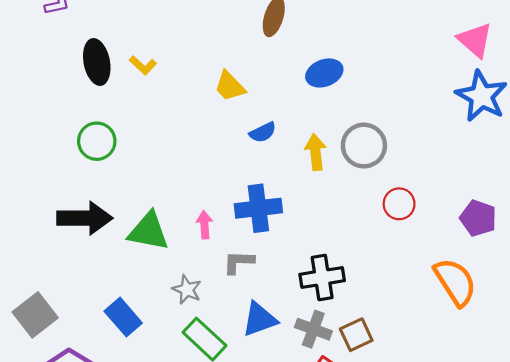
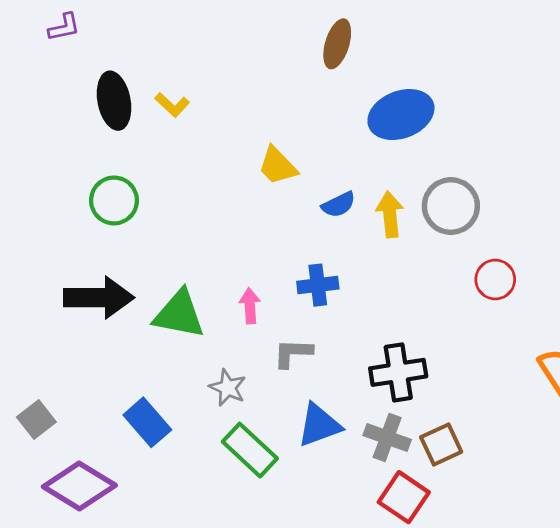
blue ellipse: (324, 73) -> (401, 115), size x1.4
yellow trapezoid: (230, 86) -> (278, 166), moved
blue semicircle: (263, 132) -> (339, 205), moved
blue cross: (258, 208) -> (318, 285), size x0.7
gray square: (35, 315) -> (36, 420), size x0.7

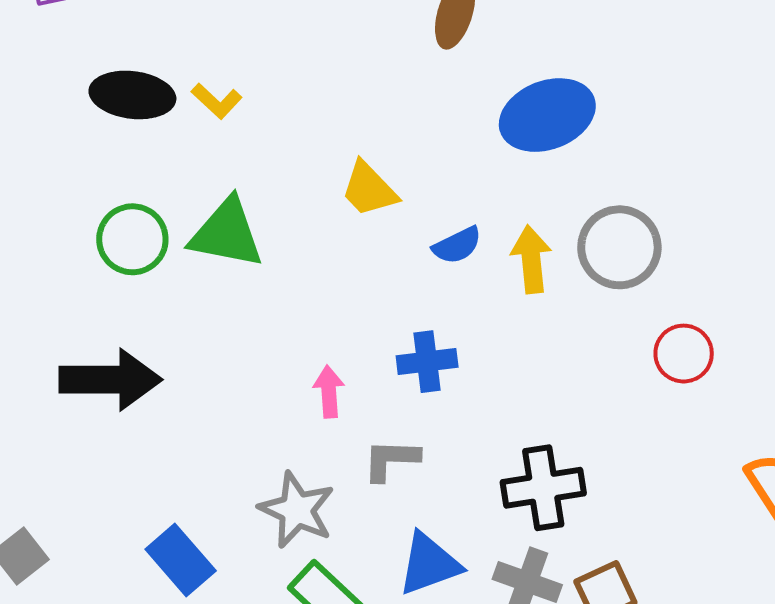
black ellipse: (114, 101) -> (132, 95), turned -72
green triangle: (179, 314) -> (227, 233), moved
gray star: (228, 388) -> (297, 510), size x1.4

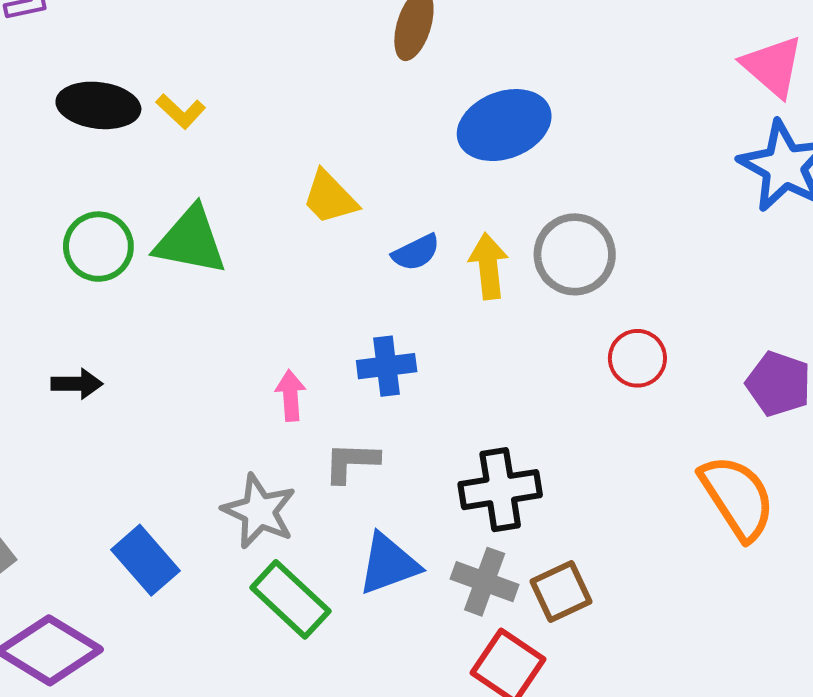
black arrow: (110, 380) -> (77, 384), size x0.5

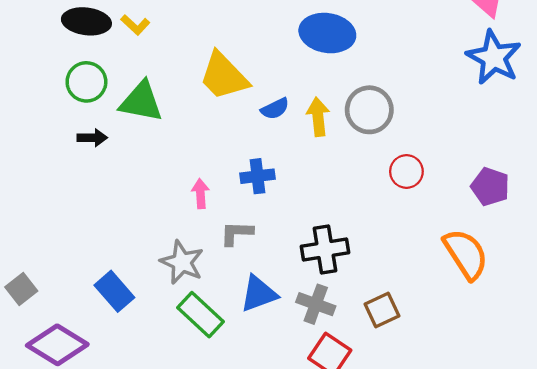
blue ellipse: (504, 125) -> (327, 33), turned 30
yellow trapezoid: (330, 198) -> (224, 76), size x1.5
green circle: (98, 247) -> (86, 82), moved
black arrow: (77, 384) -> (92, 138), moved
brown square: (561, 592) -> (382, 310), moved

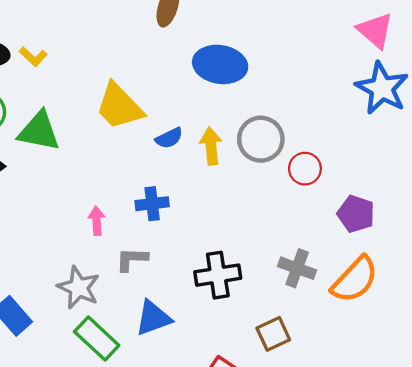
red circle: (406, 171) -> (305, 169), moved
purple pentagon: (490, 187) -> (356, 214), moved
orange semicircle: (466, 254) -> (355, 280), turned 76
gray cross: (316, 304) -> (297, 268), moved

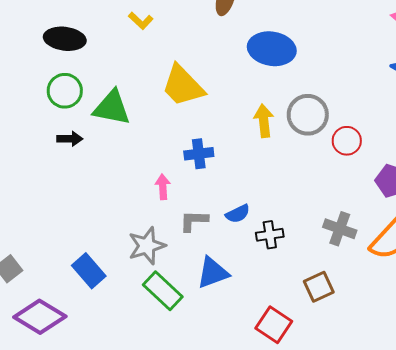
yellow L-shape: (33, 57) -> (141, 21), moved
blue semicircle: (169, 138) -> (238, 214), moved
blue cross: (152, 204) -> (199, 154), moved
black cross: (218, 275) -> (270, 235), size x0.7
gray star: (79, 287) -> (147, 246), turned 30

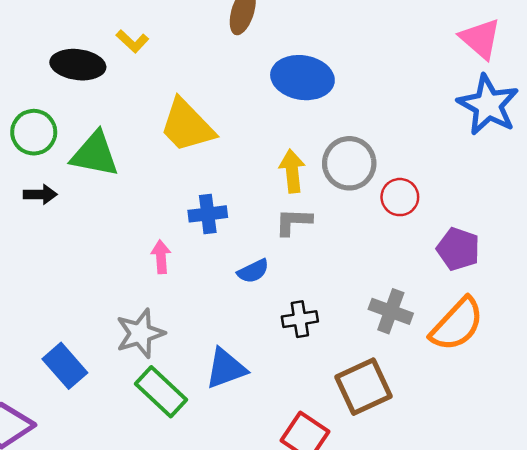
black ellipse: (65, 39) -> (78, 65), moved
blue semicircle: (238, 214) -> (253, 271), moved
gray L-shape: (194, 221) -> (293, 222), moved
brown square: (319, 287) -> (363, 387), size x1.4

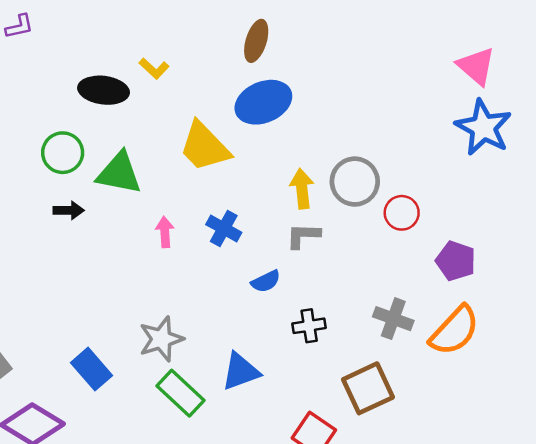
blue ellipse: (302, 78) -> (263, 102), moved, turned -32
blue cross: (208, 214) -> (224, 228), turned 36
pink arrow: (161, 257) -> (165, 232), moved

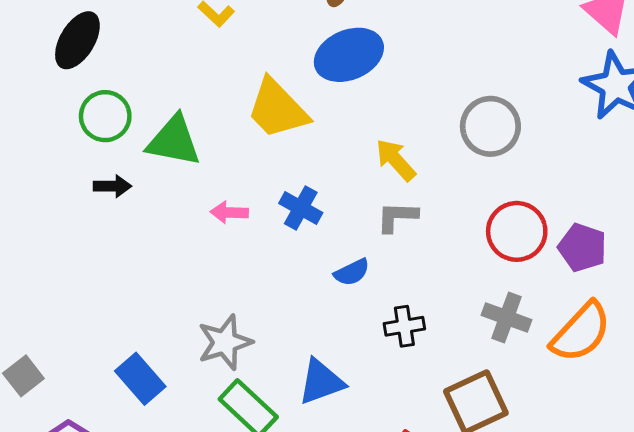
black ellipse: (104, 90) -> (77, 40), moved, turned -66
gray circle: (355, 182) -> (490, 126), moved
yellow arrow: (302, 189) -> (396, 160), turned -36
red circle: (402, 213) -> (517, 231), moved, size x1.4
pink arrow: (165, 232) -> (229, 212), turned -84

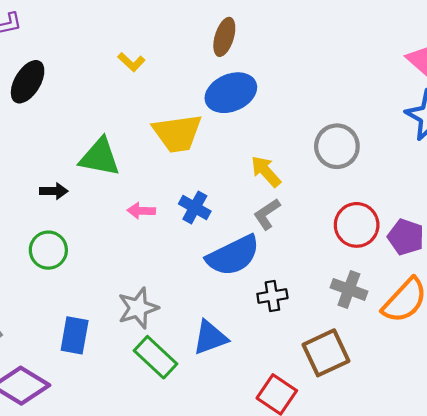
yellow trapezoid: (277, 109) -> (177, 133), turned -54
green circle: (105, 116) -> (48, 250), moved
gray L-shape: (397, 217) -> (267, 214), turned -36
blue semicircle: (352, 272) -> (233, 256), size x2.0
blue rectangle: (140, 379) -> (75, 335), turned 51

